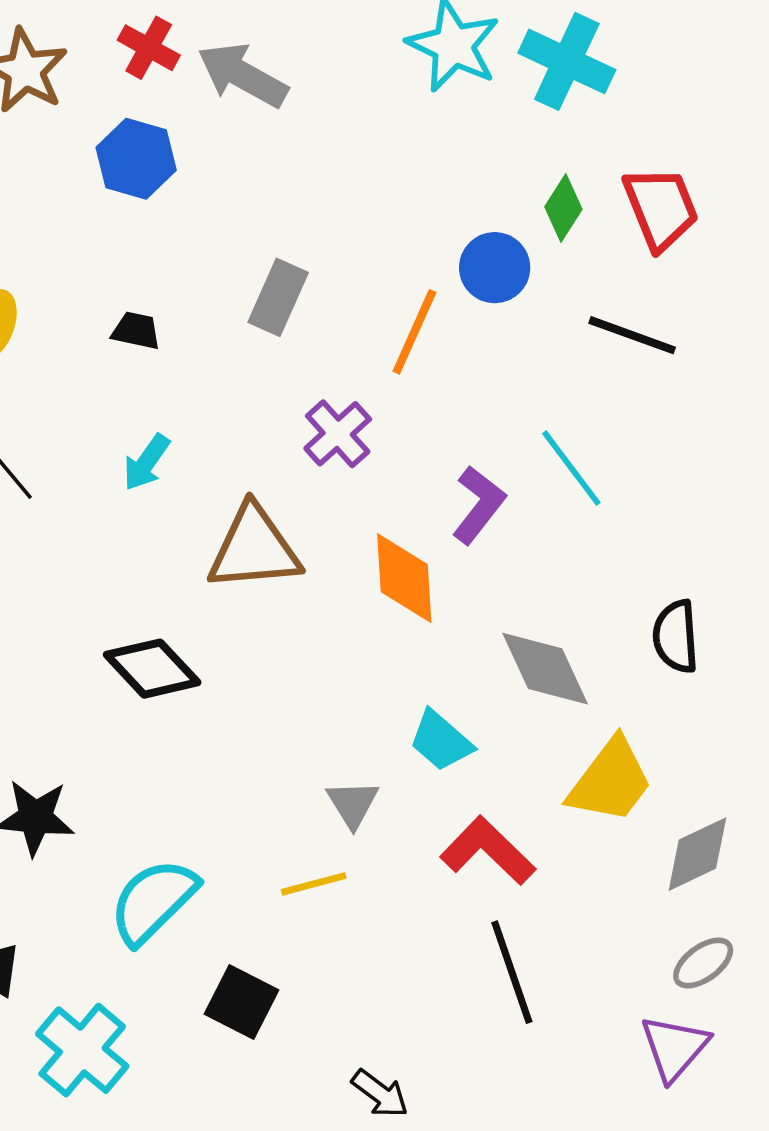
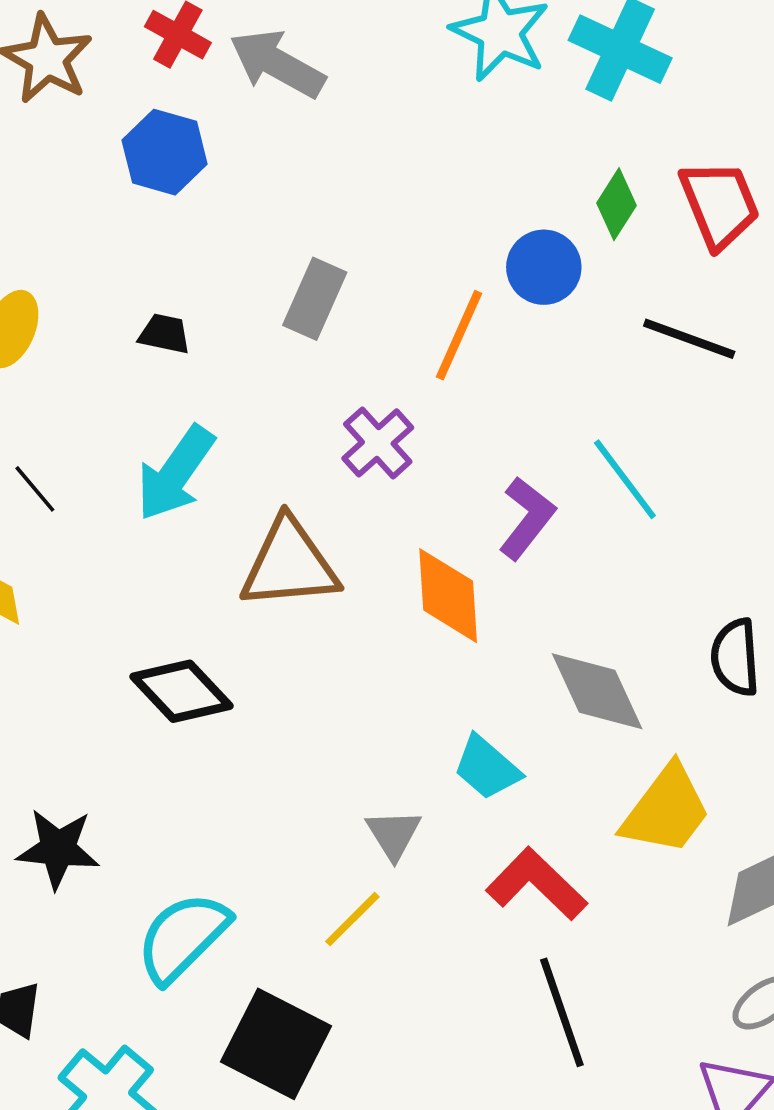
cyan arrow: (146, 462) -> (175, 473), size x1.6
yellow line: (314, 884) -> (352, 919), turned -30
black square: (241, 1002) -> (276, 1044), size x1.4

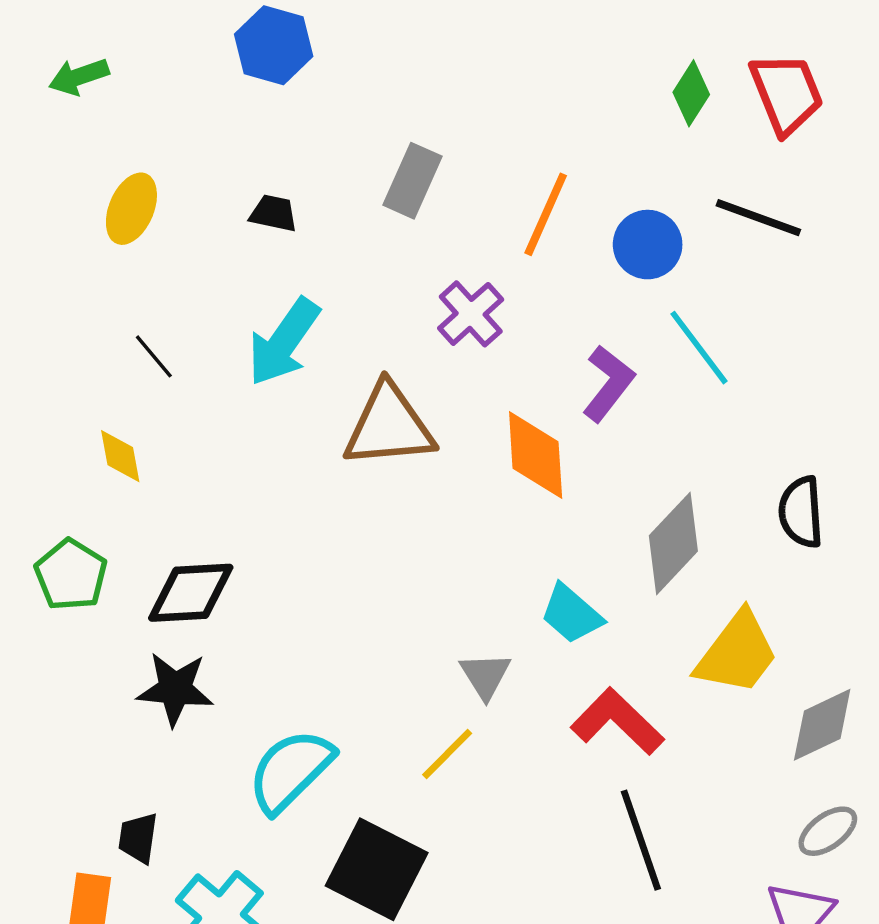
blue circle: (544, 267) -> (648, 245), moved
black diamond: (182, 691) -> (191, 593), moved, turned -50
gray diamond: (597, 691) -> (673, 543), turned 68

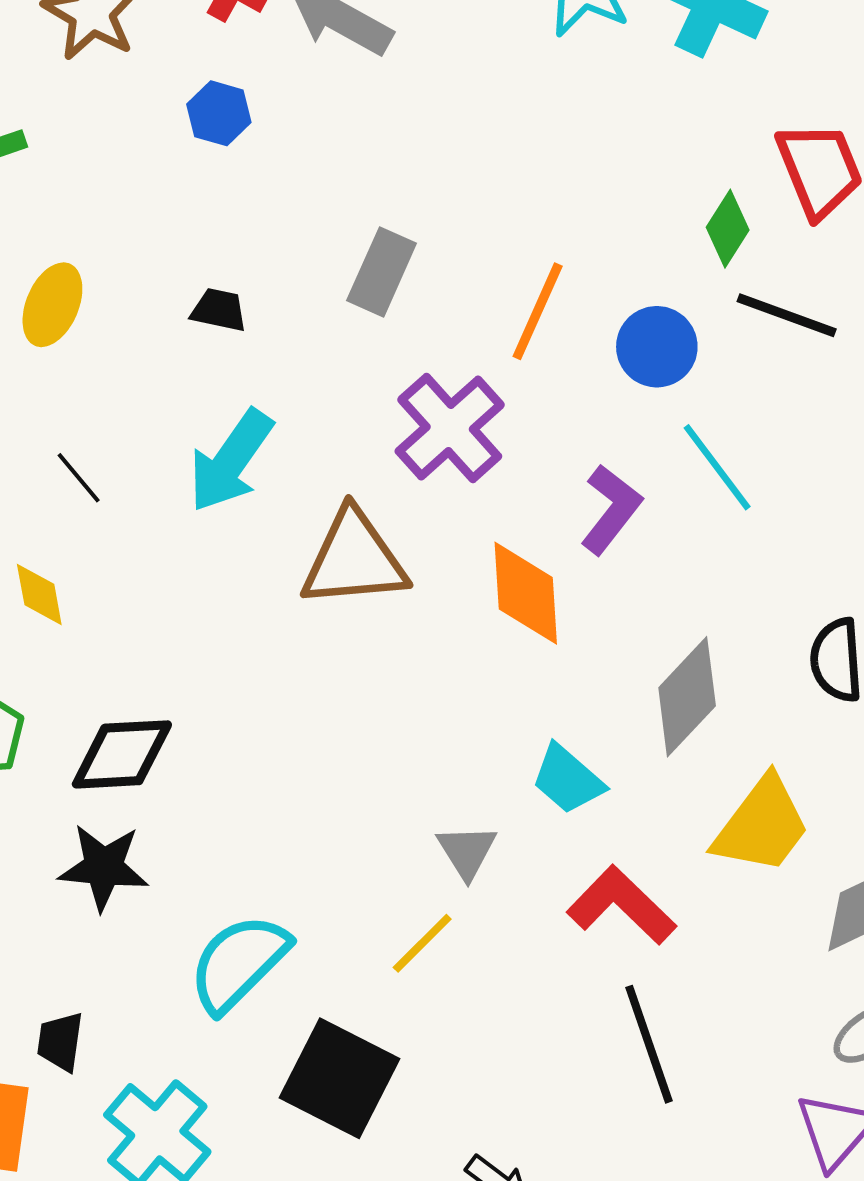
blue hexagon: (274, 45) -> (219, 113), size x0.7
green diamond: (691, 93) -> (728, 229), moved
purple cross: (471, 314) -> (450, 428), size x1.4

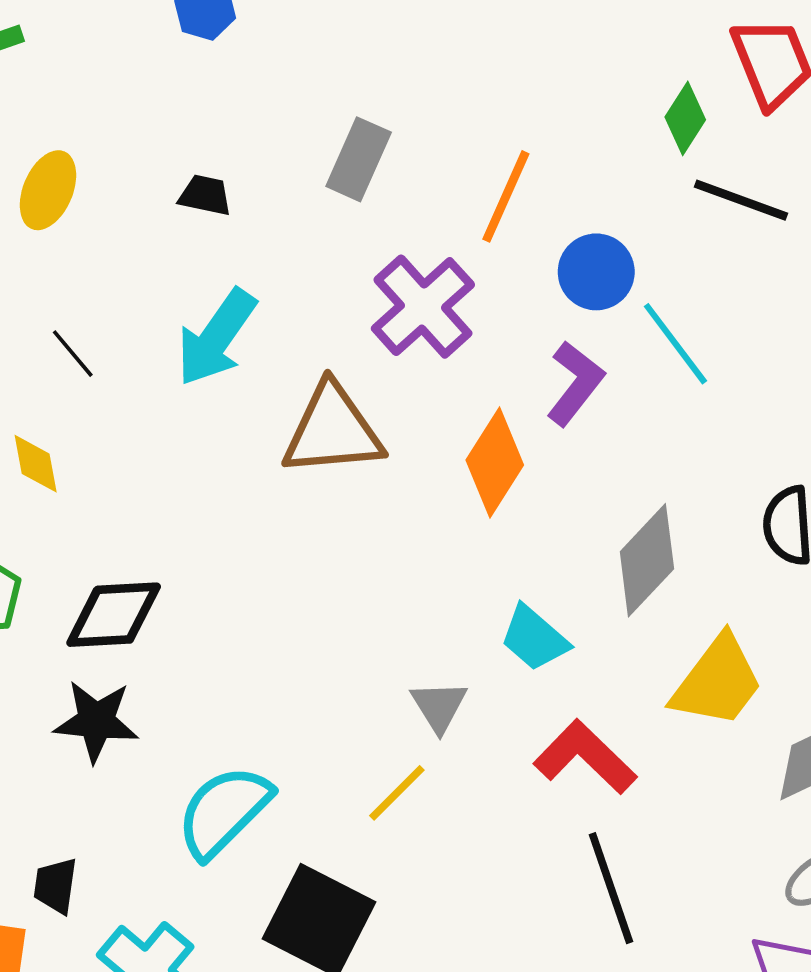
blue circle: (657, 347) -> (596, 272), moved
orange diamond: (526, 593) -> (495, 462), turned 36

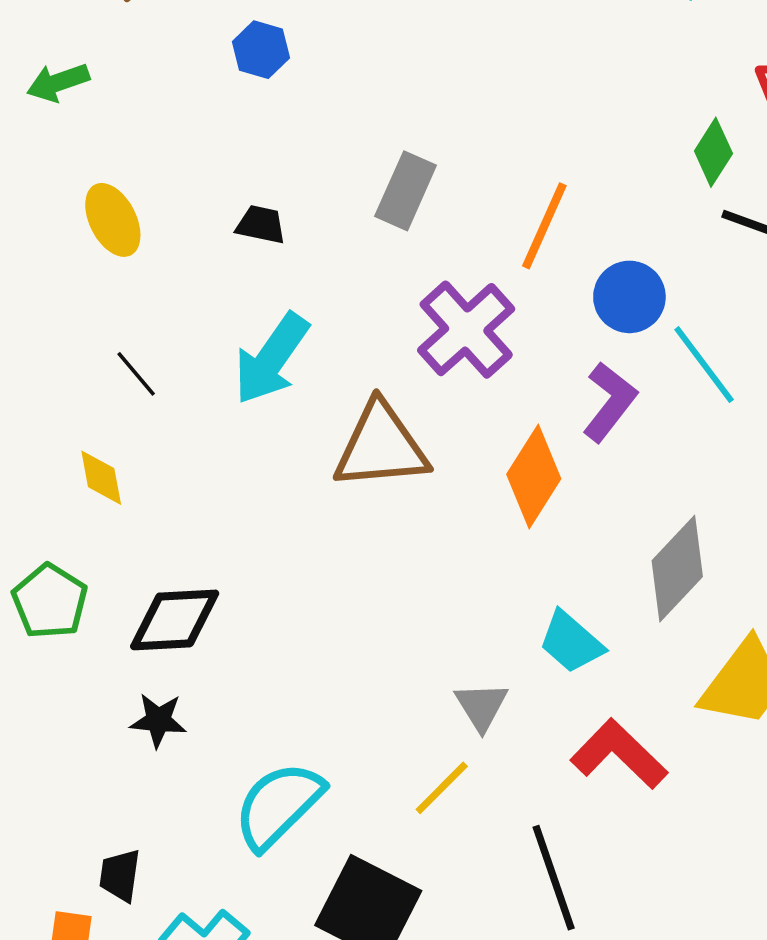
yellow ellipse: (48, 190) -> (113, 220), turned -50
black star: (96, 721) -> (158, 720), size x0.7
black line: (611, 888) -> (554, 878), moved

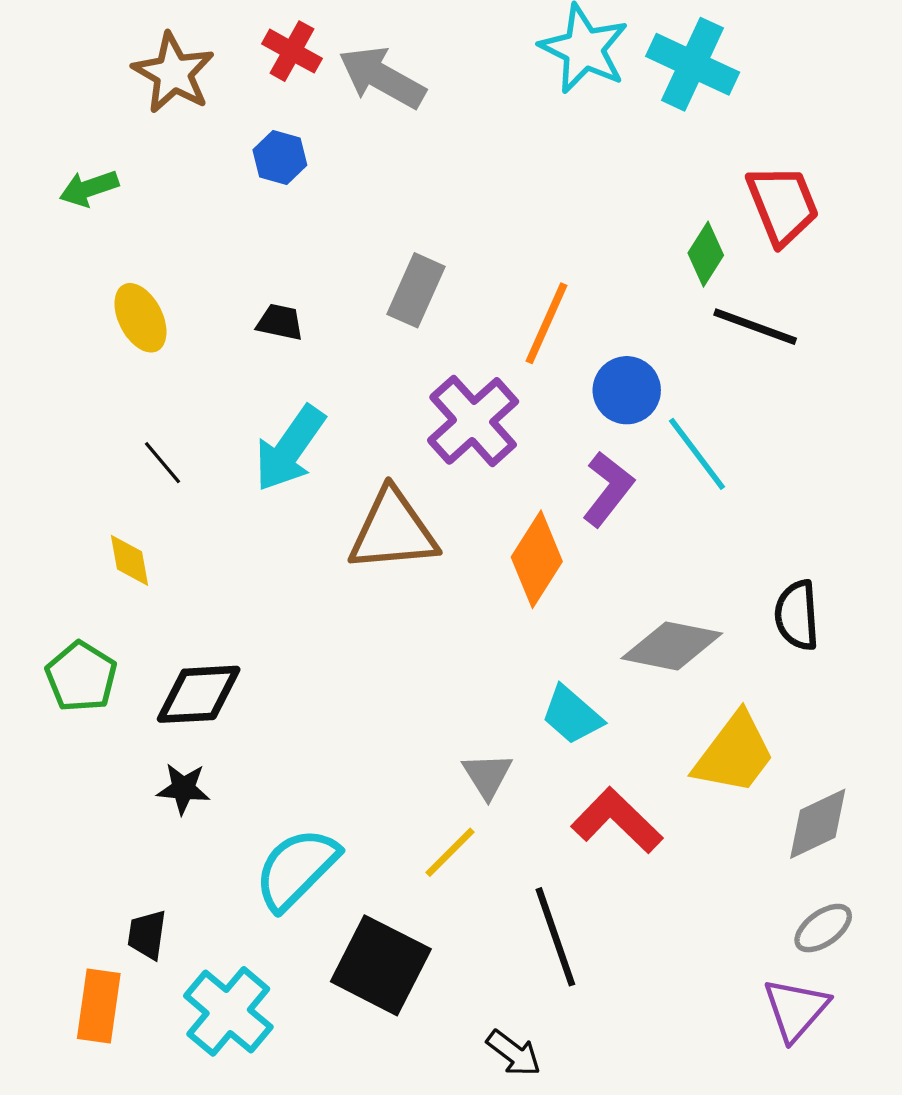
gray diamond: (677, 569) -> (672, 646), turned 58

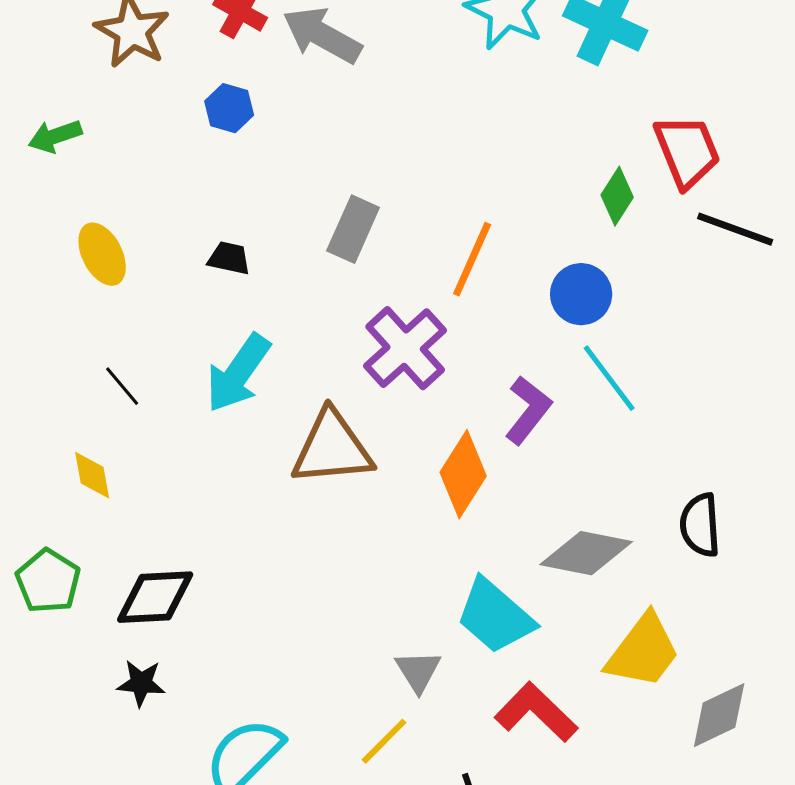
black line: (755, 327) -> (735, 229), moved
blue circle: (627, 390) -> (581, 294), moved
cyan trapezoid: (572, 715) -> (495, 616), size x1.4

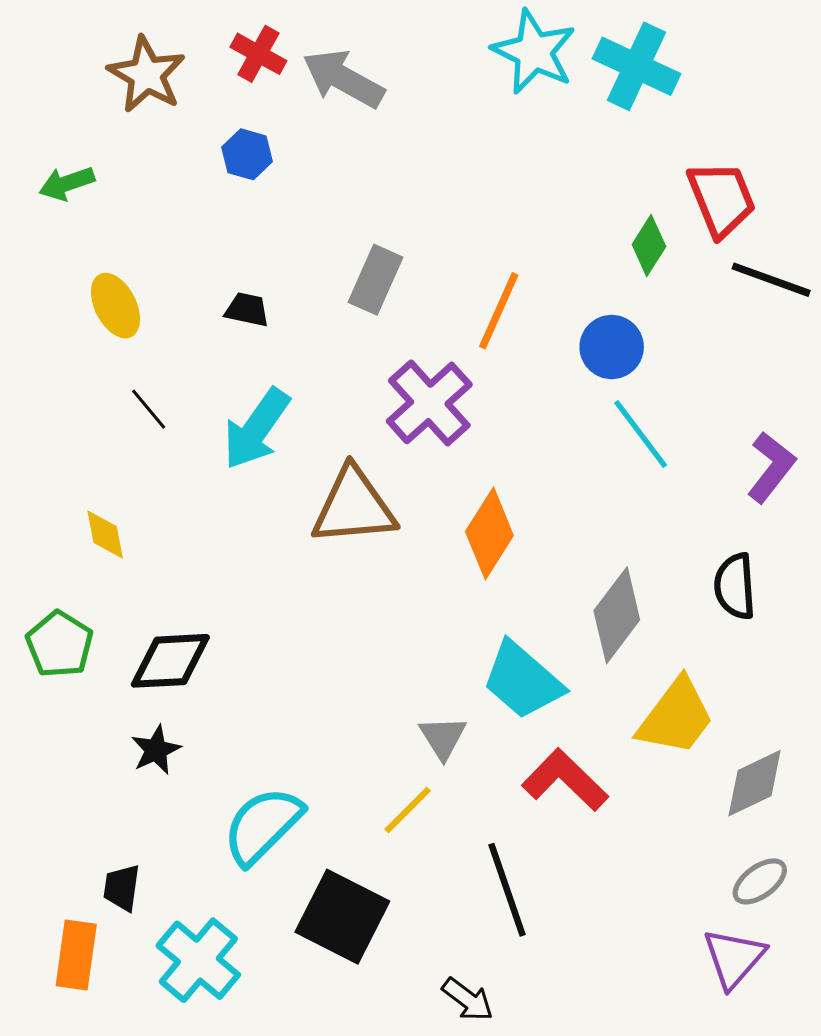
black line: (122, 386) -> (149, 409), moved
purple L-shape: (528, 410) -> (771, 467), moved
gray diamond: (586, 553) -> (617, 615), turned -64
black star: (141, 683) -> (156, 750), turned -30

